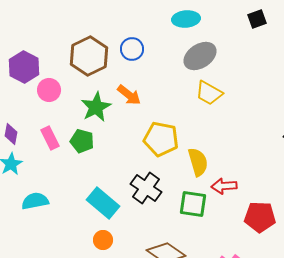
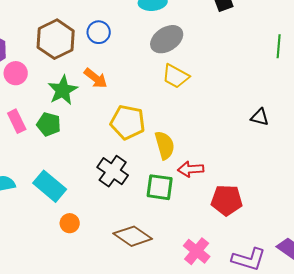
cyan rectangle: (103, 203) -> (50, 186), moved

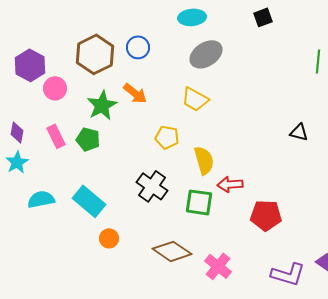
yellow trapezoid: (176, 76) -> (195, 99), moved
yellow pentagon: (128, 122) -> (167, 137), size x0.7
pink cross: (197, 251) -> (218, 266), moved

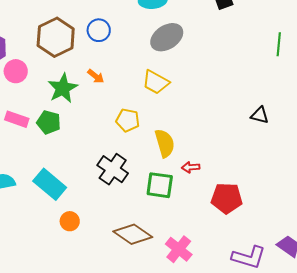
orange arrow: (135, 93) -> (96, 76), size x0.7
pink rectangle: (56, 136) -> (17, 119), turned -45
red arrow: (230, 184) -> (191, 167), size x0.7

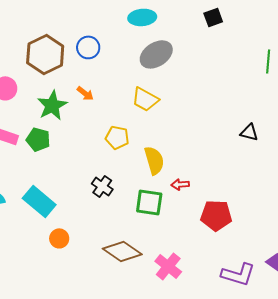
black cross: (113, 169) -> (102, 186), size x0.7

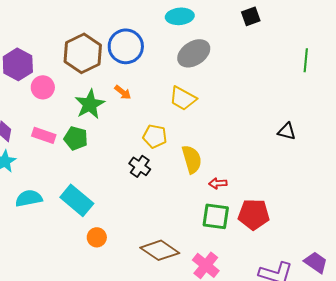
blue circle: (88, 47) -> (126, 46), size x1.5
black cross: (102, 186) -> (140, 166), moved
green square: (149, 202) -> (216, 216), moved

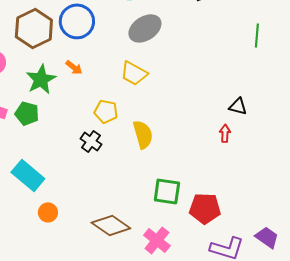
red arrow: (218, 183) -> (225, 133), moved, turned 96
red pentagon: (254, 214) -> (205, 208), moved

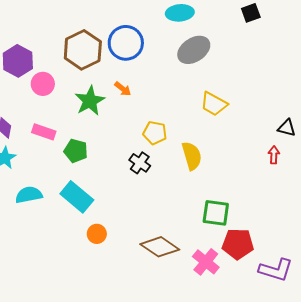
yellow trapezoid: (134, 73) -> (214, 104), moved
green pentagon: (27, 113) -> (76, 151), moved
red pentagon: (205, 208) -> (238, 244), moved

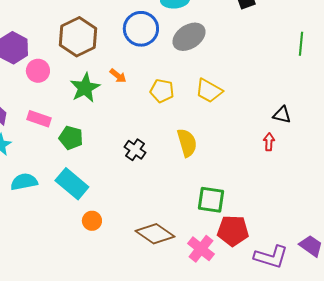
blue circle: (126, 43) -> (141, 29), moved
yellow pentagon: (155, 133) -> (162, 91), moved

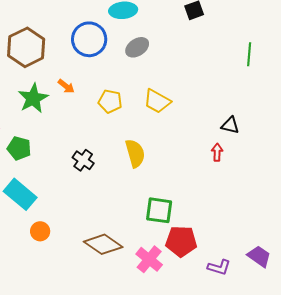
gray ellipse: (189, 37) -> (137, 47), size x0.7
purple L-shape: (271, 257) -> (219, 267), size x0.7

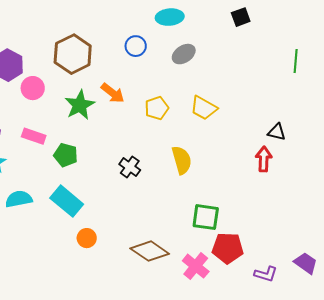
blue circle: (89, 39) -> (136, 46), size x0.6
orange arrow: (66, 86) -> (113, 93), size x1.4
yellow pentagon: (110, 101) -> (157, 108), turned -30
red arrow: (217, 152) -> (264, 159), size x1.4

